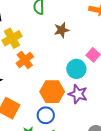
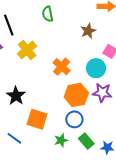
brown star: (62, 30) -> (88, 31), moved
orange cross: (25, 60) -> (62, 67), moved

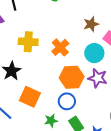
brown star: (88, 31) -> (91, 24), moved
yellow cross: (27, 50) -> (28, 42), moved, turned 36

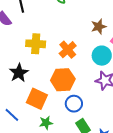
orange hexagon: (72, 77) -> (63, 80), moved
green star: (51, 121) -> (46, 123), moved

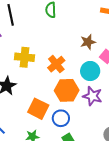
orange hexagon: (63, 80) -> (67, 90), moved
orange square: (37, 99) -> (38, 109), moved

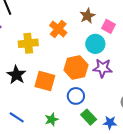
orange cross: (56, 64) -> (58, 29), moved
orange square: (38, 109) -> (45, 81), moved

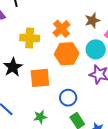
orange hexagon: (76, 68) -> (67, 54), moved
orange square: (45, 81) -> (40, 78), turned -30

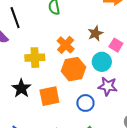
blue circle: (68, 98) -> (85, 103), moved

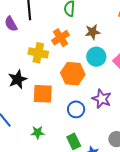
brown star: (95, 33) -> (93, 32), moved
orange cross: (66, 45) -> (60, 38), moved
cyan circle: (102, 62) -> (96, 57), moved

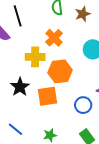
brown star: (93, 32) -> (83, 14), moved
orange hexagon: (73, 74) -> (60, 71), moved

